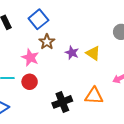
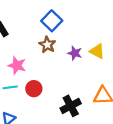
blue square: (38, 19) -> (52, 21), moved
pink star: (30, 58) -> (17, 65), moved

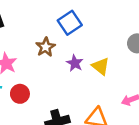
blue square: (52, 21) -> (70, 23), moved

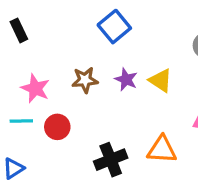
brown star: (46, 47) -> (85, 80), moved, turned 30

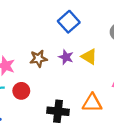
blue square: (114, 27) -> (69, 22), moved
black cross: (111, 160) -> (58, 111), turned 30

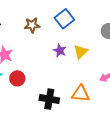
yellow triangle: (89, 57) -> (81, 52), turned 42
brown star: (38, 59) -> (32, 25), moved

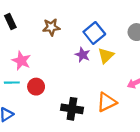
blue square: (64, 19) -> (94, 33), moved
orange triangle: (81, 94) -> (107, 102), turned -30

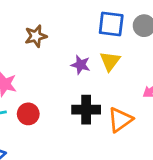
blue square: (94, 33) -> (111, 24), moved, turned -35
black cross: (72, 109) -> (86, 110), moved

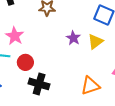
black cross: (86, 110) -> (39, 84), moved

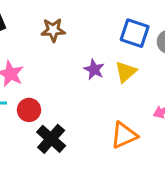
black cross: (39, 84) -> (51, 139), turned 30

